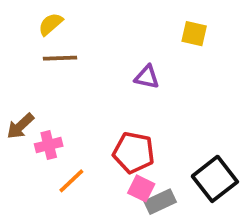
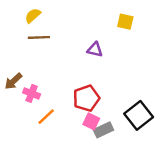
pink cross: (49, 145) -> (32, 93), turned 35
red pentagon: (134, 153) -> (86, 98), turned -30

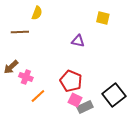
yellow semicircle: (33, 16) -> (37, 13), moved, turned 152
brown line: (39, 37) -> (20, 32), moved
red pentagon: (86, 98) -> (71, 81), turned -30

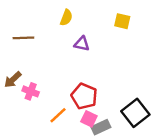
yellow semicircle: (37, 13) -> (66, 18), moved
purple triangle: (78, 41) -> (82, 44), moved
orange line: (38, 96) -> (58, 115), moved

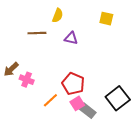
brown line: (23, 38) -> (37, 33), moved
pink square: (89, 119) -> (77, 103), turned 32
gray rectangle: (101, 127) -> (88, 111), turned 63

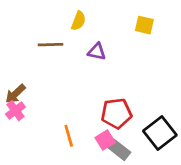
pink cross: (27, 80) -> (15, 111), moved, turned 32
red pentagon: (73, 84) -> (116, 113), moved, turned -30
orange line: (50, 100) -> (69, 136), turned -63

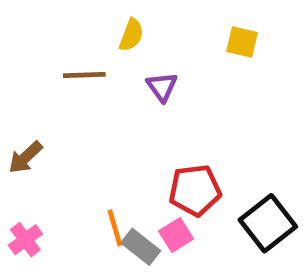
purple triangle: (97, 52) -> (162, 87), turned 42
pink cross: (15, 111) -> (25, 240), moved
gray rectangle: (119, 150) -> (141, 247), moved

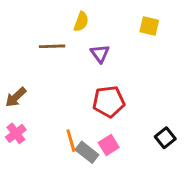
red pentagon: (195, 190) -> (109, 101), moved
black square: (268, 223) -> (165, 138), size x0.6
pink cross: (25, 240) -> (16, 133), moved

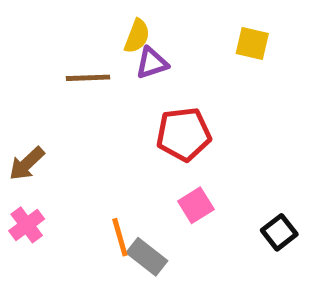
purple triangle: (100, 54) -> (152, 63), moved, turned 48
red pentagon: (109, 101) -> (184, 134), moved
pink square: (109, 145) -> (196, 205), moved

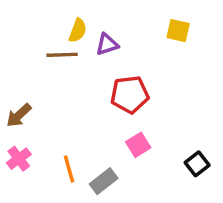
yellow semicircle: (137, 36) -> (78, 31), moved
orange line: (120, 237) -> (69, 169), moved
gray rectangle: (147, 257) -> (104, 181), turned -76

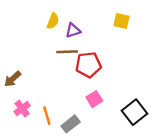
brown line: (62, 55) -> (67, 52), moved
pink cross: (19, 159) -> (22, 109), moved
black square: (197, 164) -> (135, 112), size x1.5

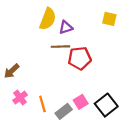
yellow semicircle: (53, 21) -> (48, 19), size x1.5
pink square: (94, 99) -> (81, 102), moved
black square: (135, 112) -> (106, 105), moved

